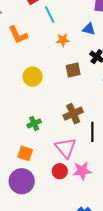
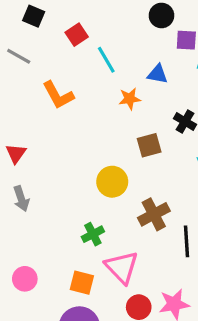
blue triangle: (89, 29) -> (158, 74), moved
yellow circle: (33, 77) -> (112, 182), moved
pink triangle: (66, 148) -> (122, 267), moved

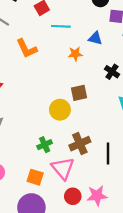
cyan line: (106, 60) -> (61, 26), turned -60
brown square: (149, 145) -> (79, 93), moved
brown cross: (154, 214) -> (80, 144), moved

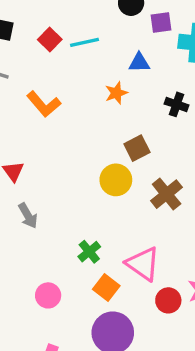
cyan line: (61, 26) -> (85, 42), moved
brown cross: (80, 144) -> (167, 194), moved
green cross: (45, 145) -> (89, 252), moved
orange square: (35, 177) -> (106, 288), turned 35

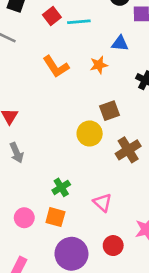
orange L-shape: (44, 104) -> (56, 67), moved
pink triangle: (143, 264) -> (102, 203), size x0.7
orange square: (106, 288) -> (55, 217), moved, turned -30
red circle: (168, 300) -> (113, 246), moved

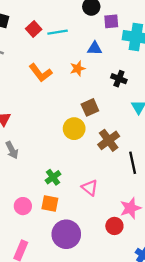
red circle: (113, 246) -> (114, 226), moved

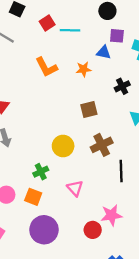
purple square: (111, 21) -> (117, 36), moved
black cross: (119, 79) -> (122, 86), turned 32
yellow circle: (74, 129) -> (63, 146), moved

